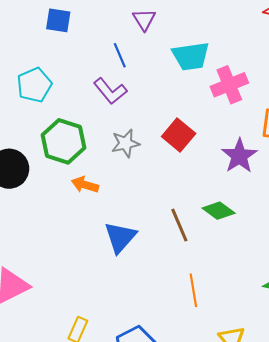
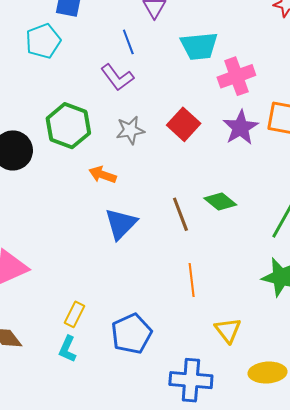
cyan pentagon: (34, 85) -> (43, 41), moved
purple star: (239, 156) -> (241, 128), moved
orange arrow: (85, 185) -> (103, 175), moved

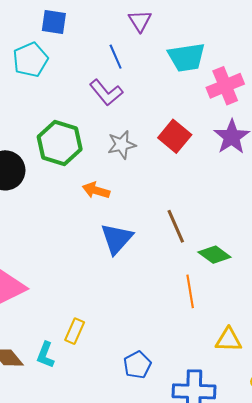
green diamond: (220, 202) -> (214, 255), moved
yellow triangle: (228, 330) -> (229, 340), turned -48
blue pentagon: (132, 334) -> (137, 365), moved, size x0.7
cyan L-shape: (68, 349) -> (45, 355), moved

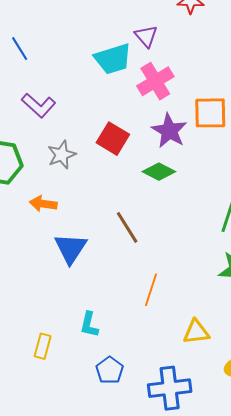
purple triangle: (140, 21) -> (146, 36), moved
blue line: (116, 57) -> (20, 49), moved
green diamond: (214, 255) -> (159, 172), moved
orange line: (190, 291) -> (151, 290), turned 36
cyan L-shape: (45, 355) -> (89, 325), moved

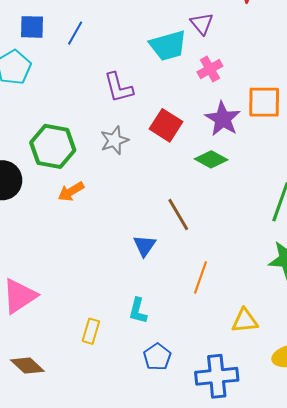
blue line: (20, 49) -> (75, 33), turned 60
pink cross: (155, 81) -> (210, 69), size x0.7
purple L-shape: (39, 105) -> (118, 87), moved, turned 32
orange arrow: (43, 204) -> (71, 192), moved, turned -40
blue triangle: (71, 248) -> (145, 246), moved, size x0.7

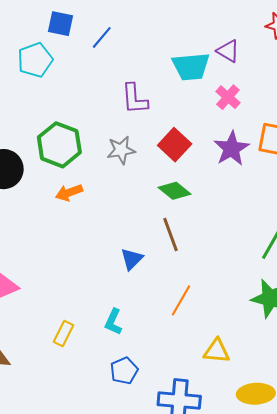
purple triangle: (202, 24) -> (228, 51), turned -30
pink cross: (210, 69) -> (228, 97), turned -30
green diamond: (211, 159) -> (174, 191), moved

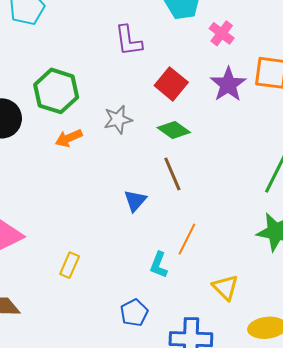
gray star: (121, 150) -> (118, 119), moved
cyan L-shape: (113, 322) -> (159, 265), moved
yellow rectangle: (63, 334) -> (70, 265), moved
yellow triangle: (217, 351) -> (225, 287), turned 44

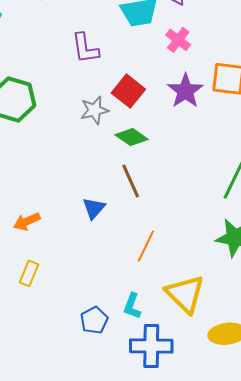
gray star: (118, 119) -> (94, 110), moved
orange arrow: (69, 138) -> (27, 221), moved
cyan L-shape: (159, 265) -> (132, 306), moved
yellow triangle: (225, 287) -> (185, 294), size x1.5

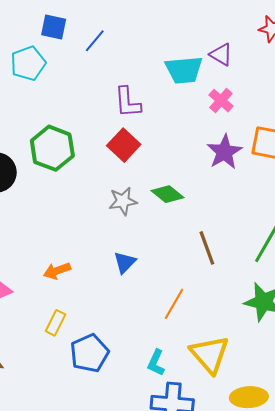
red square: (128, 91) -> (124, 145), moved
gray star: (94, 110) -> (123, 201), moved
brown line: (131, 181) -> (207, 248), moved
blue pentagon: (94, 320) -> (89, 353), moved, size x1.4

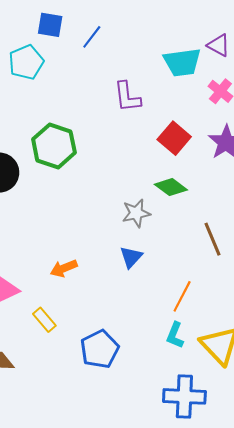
red square: (124, 145) -> (174, 138), moved
gray star: (123, 201) -> (136, 213), moved
yellow rectangle: (55, 323) -> (44, 320), moved, turned -65
cyan L-shape: (156, 363) -> (175, 335), moved

